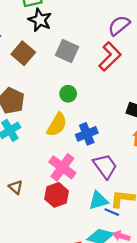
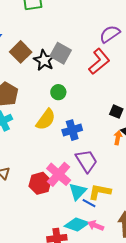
black star: (40, 20) -> (44, 60), moved
pink cross: (62, 167) -> (59, 174), moved
cyan triangle: (98, 200) -> (78, 191), turned -36

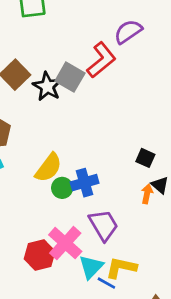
purple semicircle: (110, 34) -> (128, 32), moved
red L-shape: (99, 61) -> (101, 60), moved
green circle: (58, 92) -> (62, 188), moved

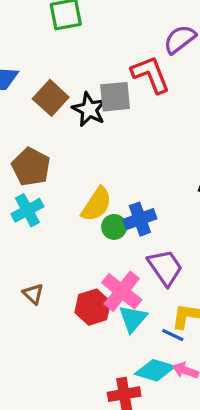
red L-shape: (101, 60) -> (151, 74), turned -69
gray square: (70, 77) -> (115, 97), turned -32
cyan triangle: (91, 267) -> (133, 319), moved

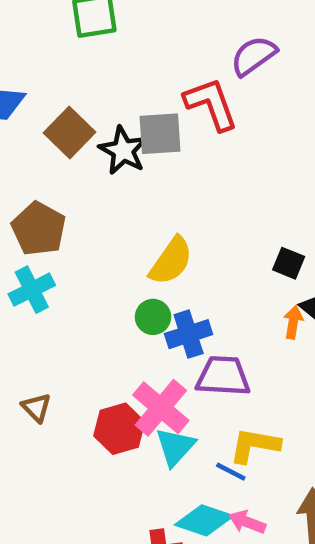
yellow semicircle: (97, 204) -> (171, 261), moved
blue cross: (140, 219) -> (189, 334), moved
purple trapezoid: (165, 267) -> (223, 376), turned -54

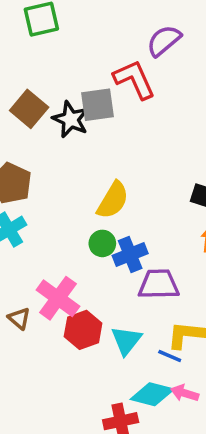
pink cross: (161, 408) -> (58, 298), moved

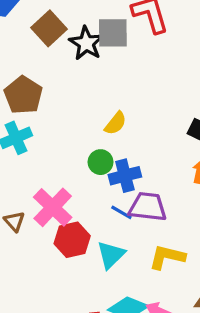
yellow semicircle: (113, 200) -> (116, 123), size x0.7
blue line: (170, 356) -> (121, 212), moved

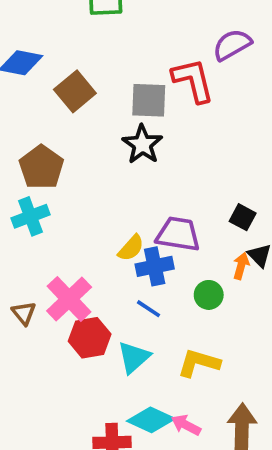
black star: (86, 43) -> (142, 144), moved
yellow semicircle: (116, 123) -> (131, 248), moved
green circle: (101, 162) -> (209, 295), moved
purple trapezoid: (148, 207) -> (178, 234), moved

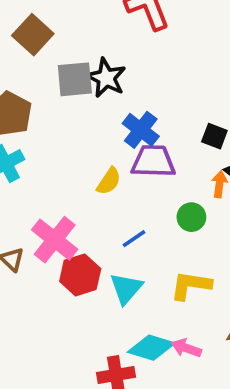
gray square: (149, 100) -> (75, 79), moved
blue cross: (155, 266) -> (141, 130), moved, turned -33
blue line: (148, 309) -> (134, 239), turned -60

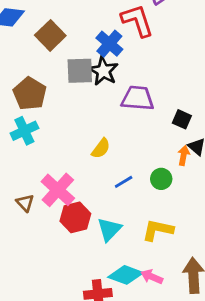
blue cross: (141, 130) -> (109, 44), moved
purple trapezoid: (153, 161) -> (138, 98), moved
blue line: (134, 239) -> (124, 182), moved

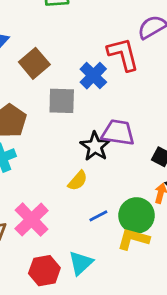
black star: (103, 71) -> (95, 146), moved
green circle: (161, 179) -> (137, 215), size x1.6
red hexagon: (75, 217) -> (44, 271), moved
yellow L-shape: (158, 230) -> (133, 239), moved

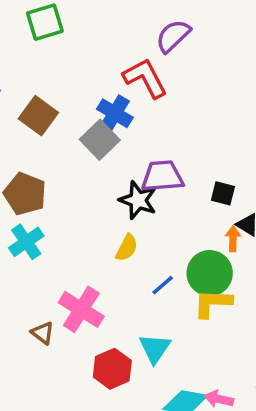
gray square: (62, 101) -> (100, 140), moved, turned -32

